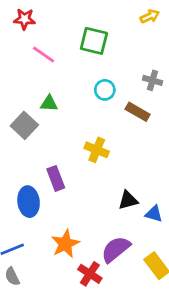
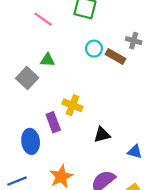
brown rectangle: (138, 112) -> (116, 57), moved
yellow cross: (97, 150) -> (72, 105), moved
black triangle: (128, 200) -> (102, 135), moved

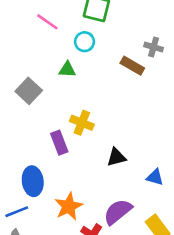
cyan circle: (94, 49) -> (85, 42), moved
green triangle: (48, 60) -> (67, 70), moved
blue ellipse: (31, 141) -> (33, 181), moved

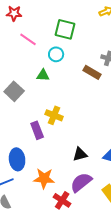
black triangle: (116, 157) -> (80, 154), moved
orange star: (69, 206) -> (44, 178), turned 30

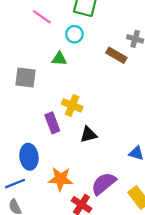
gray square: (14, 91) -> (25, 77), turned -36
black triangle: (80, 154) -> (88, 135), moved

